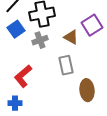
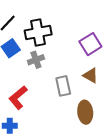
brown triangle: (71, 37) -> (90, 75), moved

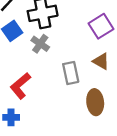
gray cross: (36, 60) -> (40, 44), turned -35

